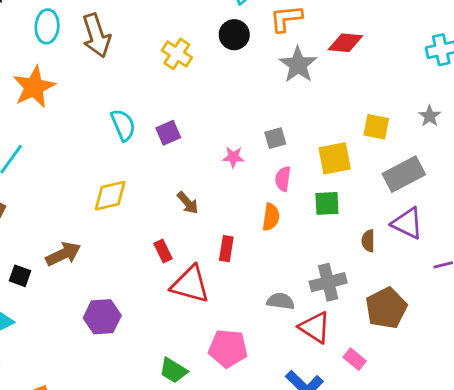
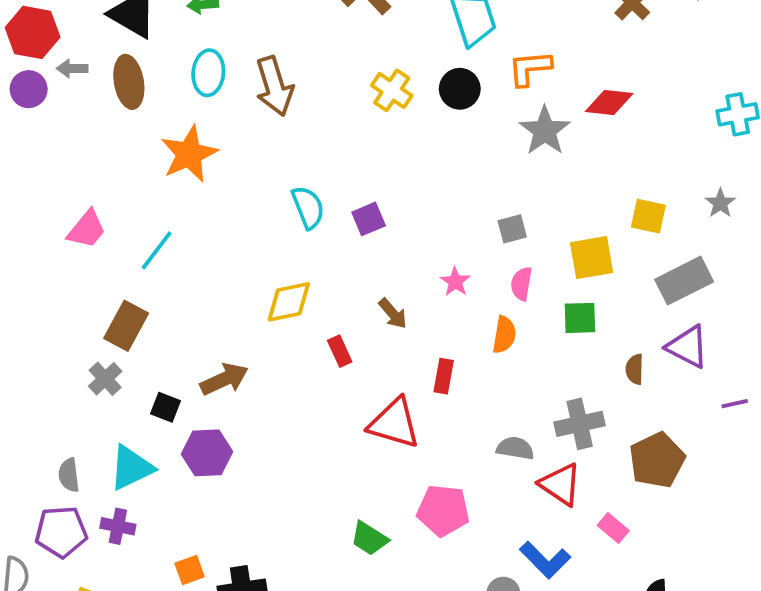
yellow cross: (177, 54) -> (392, 90), moved
pink star: (233, 157) -> (455, 282), moved, turned 30
red rectangle: (163, 251) -> (340, 351), moved
purple hexagon: (102, 317) -> (207, 453), moved

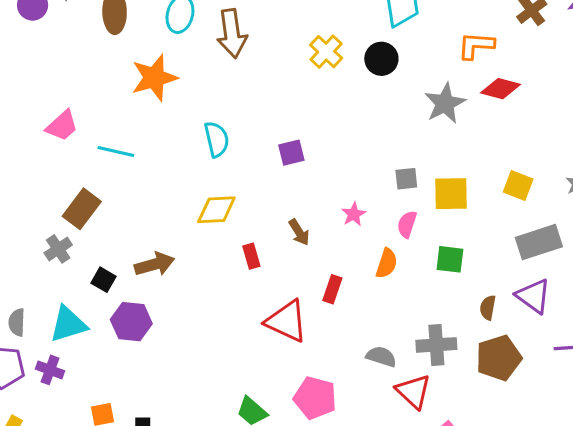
orange L-shape: (530, 68) -> (476, 46), moved
cyan semicircle: (308, 207) -> (217, 139), moved
cyan line: (157, 250) -> (116, 152), turned 57
yellow square: (592, 258) -> (451, 194), moved
brown pentagon: (657, 460) -> (499, 358), moved

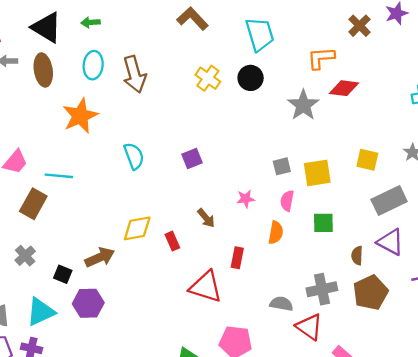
brown rectangle: (82, 209) -> (33, 204), moved
yellow diamond: (216, 210) -> (137, 228), moved
pink star: (354, 214) -> (246, 199), turned 30

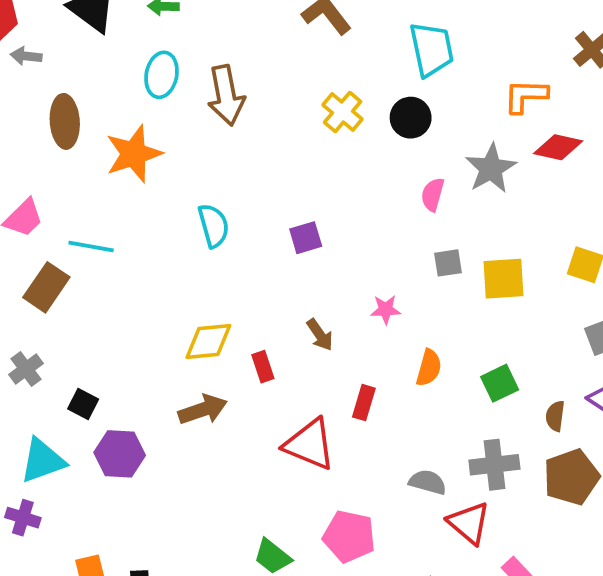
brown ellipse: (43, 70) -> (65, 121), moved
pink semicircle: (287, 201) -> (433, 194), moved
green square: (323, 223) -> (500, 383), moved, turned -30
brown arrow: (100, 257) -> (203, 410), moved

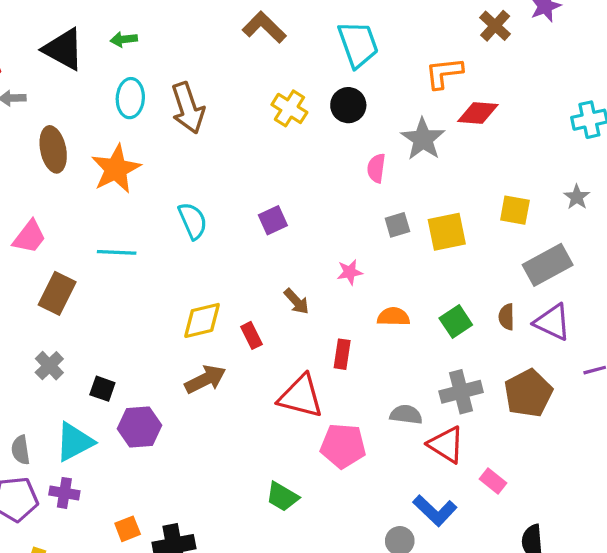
cyan line: (91, 246) -> (117, 252), moved
orange semicircle: (429, 368) -> (393, 317), turned -96
brown semicircle: (555, 416) -> (506, 317), moved
pink pentagon: (349, 536) -> (343, 446), moved

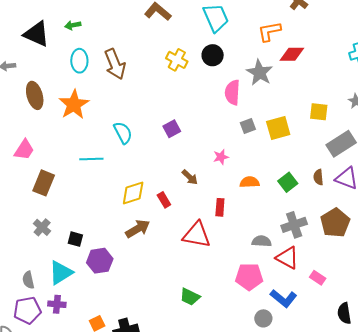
pink semicircle: (376, 168) -> (232, 92), size x1.4
cyan line: (117, 252) -> (91, 159), moved
pink pentagon: (343, 446) -> (249, 277), moved

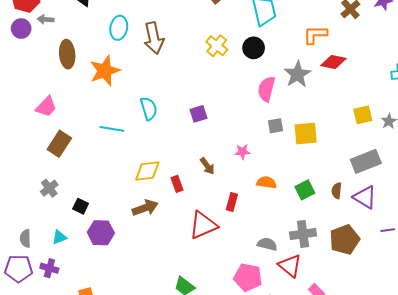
yellow square: (319, 112) -> (363, 115), moved, turned -30
red triangle: (197, 235) -> (203, 225), turned -44
cyan triangle: (61, 273) -> (59, 237), size x0.6

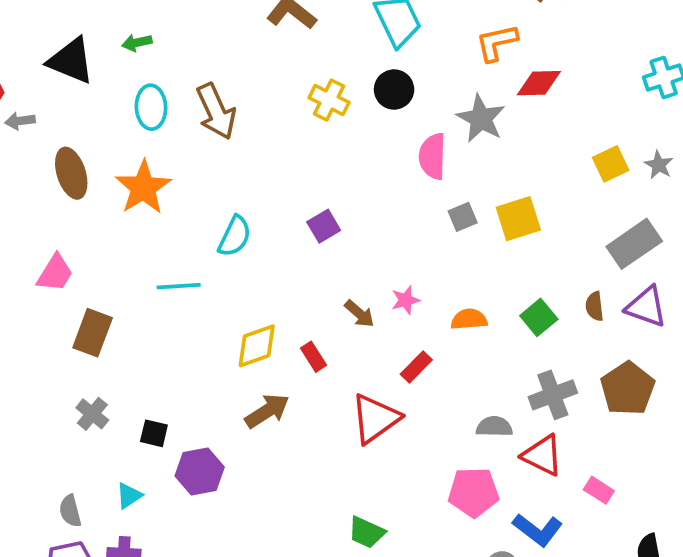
cyan semicircle: (149, 108) -> (235, 236), turned 55
pink star: (242, 152) -> (406, 300), moved
red rectangle: (232, 202) -> (416, 367), turned 42

